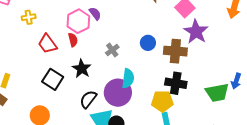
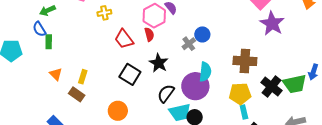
blue circle: (148, 43) -> (202, 34), moved
brown cross: (175, 51) -> (245, 61), moved
black cross: (176, 83) -> (271, 87), moved, turned 30

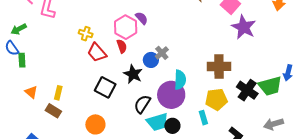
yellow cross: (104, 13) -> (86, 34), moved, turned 32
blue circle: (202, 34) -> (151, 60), moved
cyan rectangle: (244, 112) -> (203, 118), moved

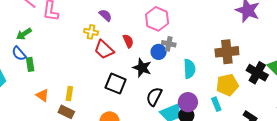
purple semicircle: (142, 18) -> (105, 15), moved
pink hexagon: (126, 27) -> (157, 19), moved
gray cross: (162, 53) -> (169, 44), turned -32
purple circle: (171, 95) -> (188, 102), moved, size x0.7

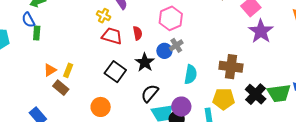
gray cross: (169, 44) -> (176, 45), turned 32
red trapezoid: (104, 50) -> (112, 36), turned 140
orange triangle: (42, 95) -> (50, 70), moved, turned 40

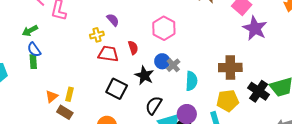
yellow cross: (104, 16) -> (97, 35), turned -32
blue semicircle: (28, 20) -> (34, 50), moved
gray cross: (176, 45) -> (173, 65), moved

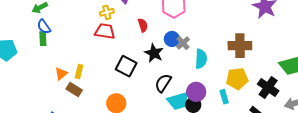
red trapezoid: (108, 54) -> (105, 31), moved
black cross: (259, 91) -> (268, 87), moved

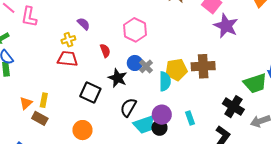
yellow pentagon: (237, 79) -> (176, 70), moved

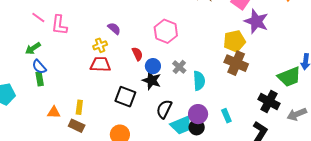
blue circle: (135, 63) -> (153, 66), moved
brown cross: (203, 66) -> (236, 63), turned 30
yellow pentagon: (176, 70) -> (235, 41), moved
orange triangle: (26, 103) -> (54, 112), moved, turned 48

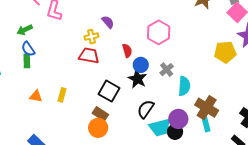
brown cross: (236, 63) -> (207, 108), moved
brown rectangle: (77, 126) -> (100, 114), moved

